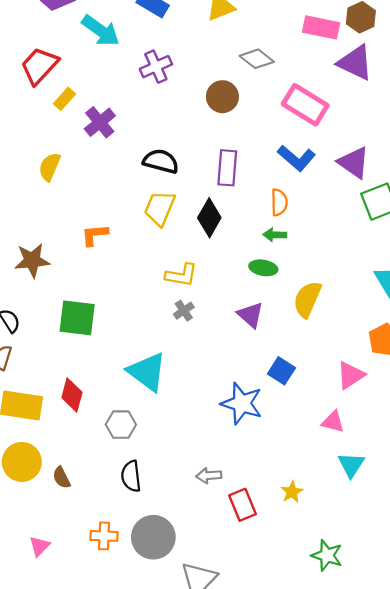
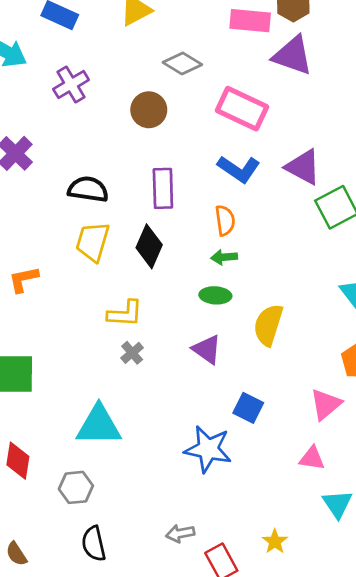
cyan triangle: (147, 372) -> (99, 425), turned -30

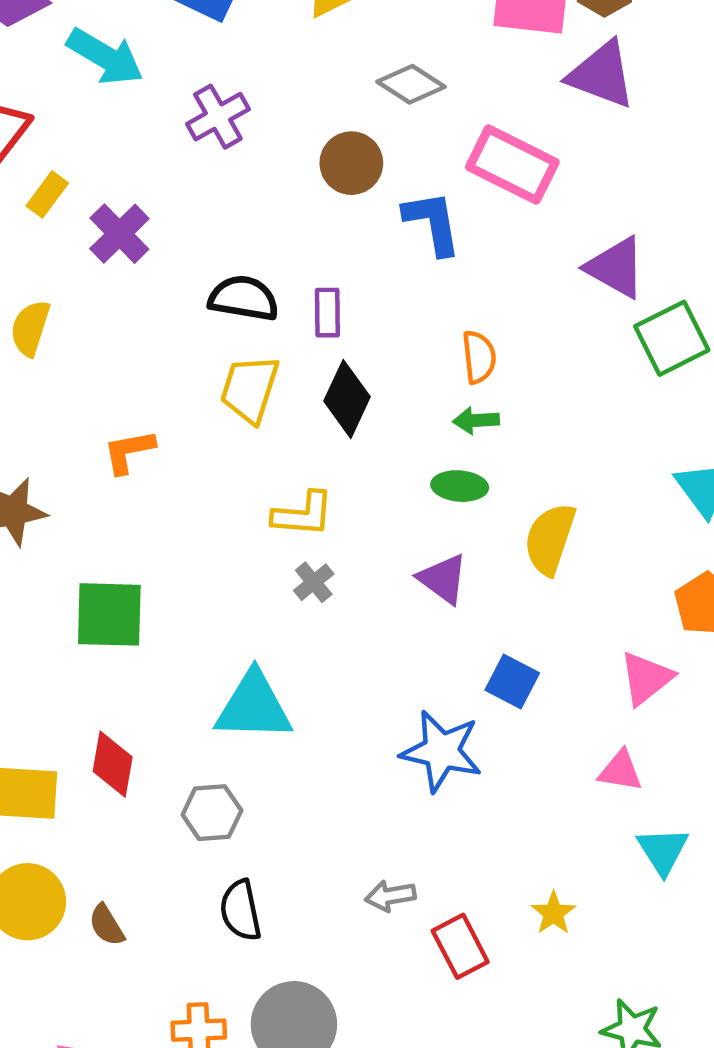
blue L-shape: (239, 169) -> (432, 223), moved, turned -135
purple rectangle: (163, 188) -> (327, 313), moved, size x0.7

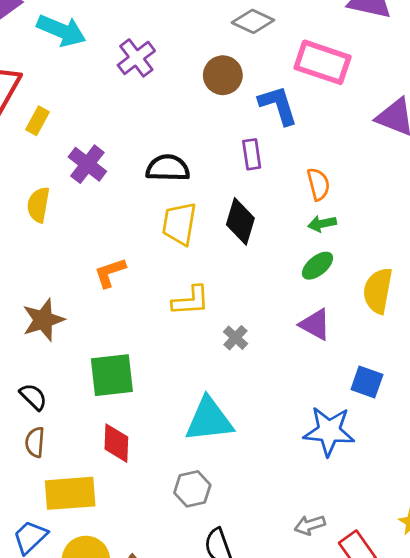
purple cross: (119, 234) -> (87, 164), moved
purple rectangle: (327, 313) -> (252, 154), moved
green ellipse: (460, 486) -> (318, 266), turned -36
yellow L-shape: (303, 514) -> (191, 301), moved
red diamond: (113, 764) -> (116, 443), moved

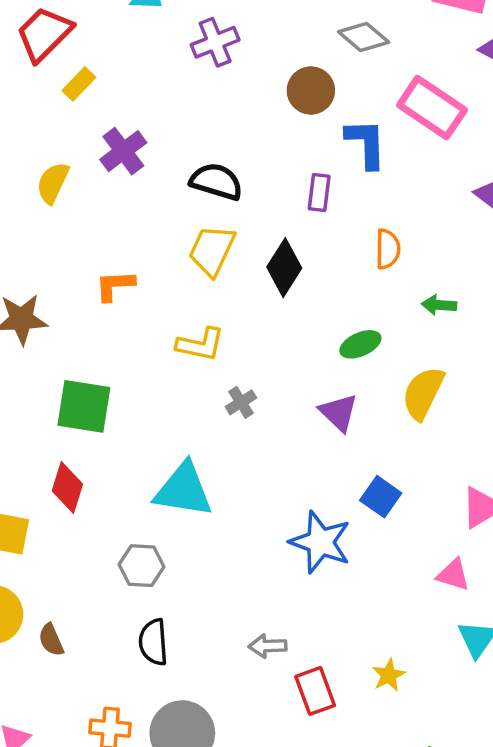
green arrow: (322, 224) -> (439, 305), moved

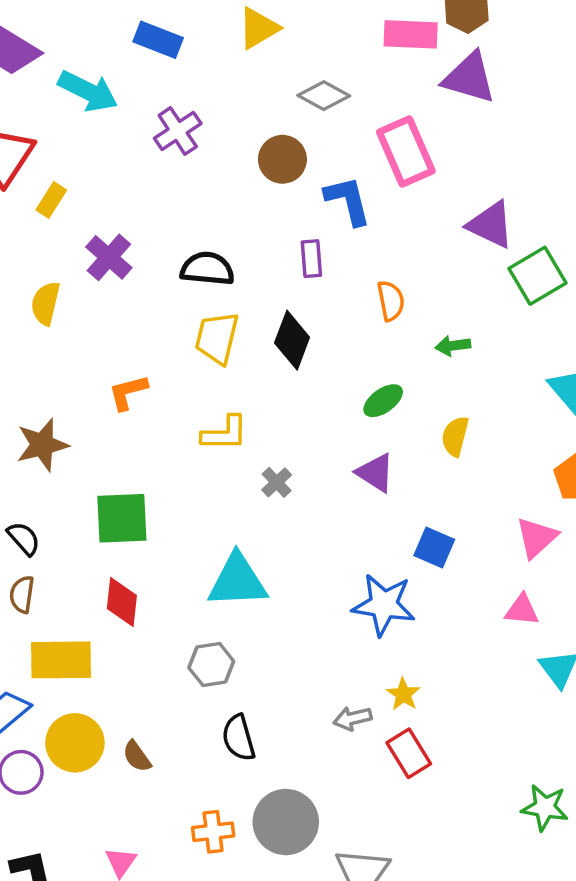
pink rectangle: (432, 108) -> (406, 152), turned 44
yellow semicircle: (423, 393) -> (455, 436), size x0.7
yellow star: (389, 675) -> (403, 694), moved

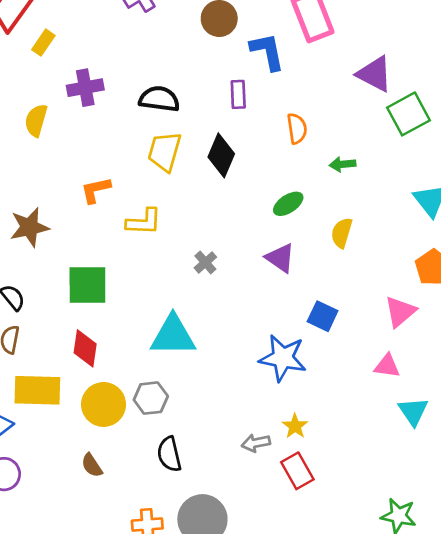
purple cross: (109, 257) -> (85, 88), turned 36
yellow L-shape: (225, 433) -> (144, 222), moved
yellow circle: (75, 743) -> (104, 404), moved

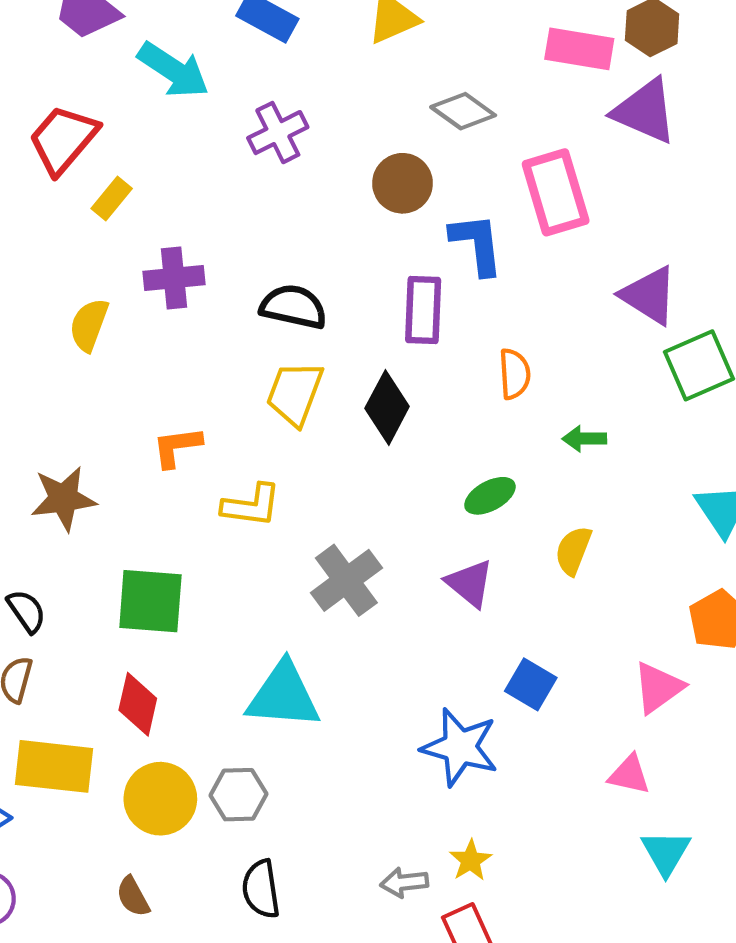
purple rectangle: (238, 94) -> (423, 310), size x1.4
gray cross: (205, 262) -> (346, 580), size x1.8

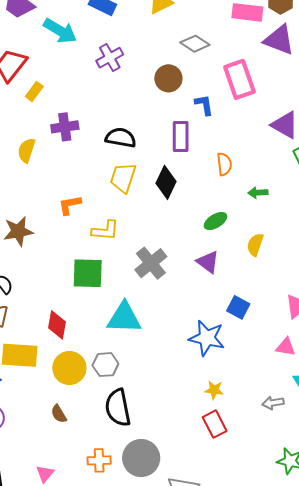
blue L-shape: (477, 244) -> (204, 105), size x0.7
green square: (150, 601) -> (88, 273), moved
yellow star: (470, 860) -> (214, 390), turned -30
gray arrow: (404, 882) -> (273, 403), moved
black semicircle: (261, 889) -> (118, 408), size x1.4

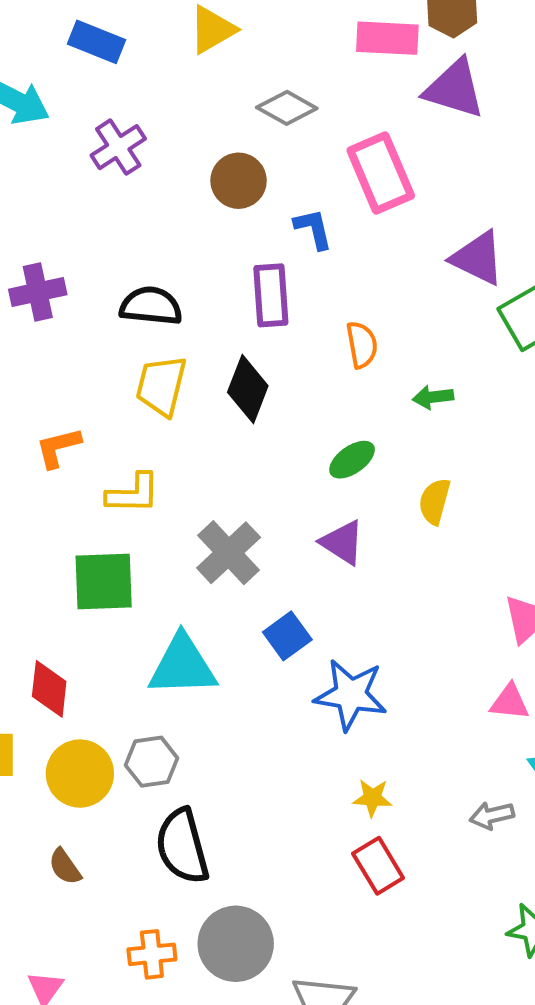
blue square: (238, 307) -> (287, 636), moved, turned 30

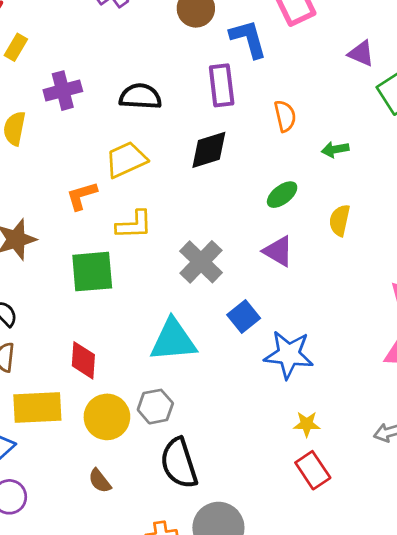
blue L-shape: (313, 229) -> (248, 39), size x1.4
purple triangle: (478, 258) -> (361, 53), size x0.7
yellow trapezoid: (161, 386) -> (126, 160), moved, turned 54
black diamond: (248, 389) -> (209, 150), turned 54
green square: (104, 582) -> (92, 272), moved

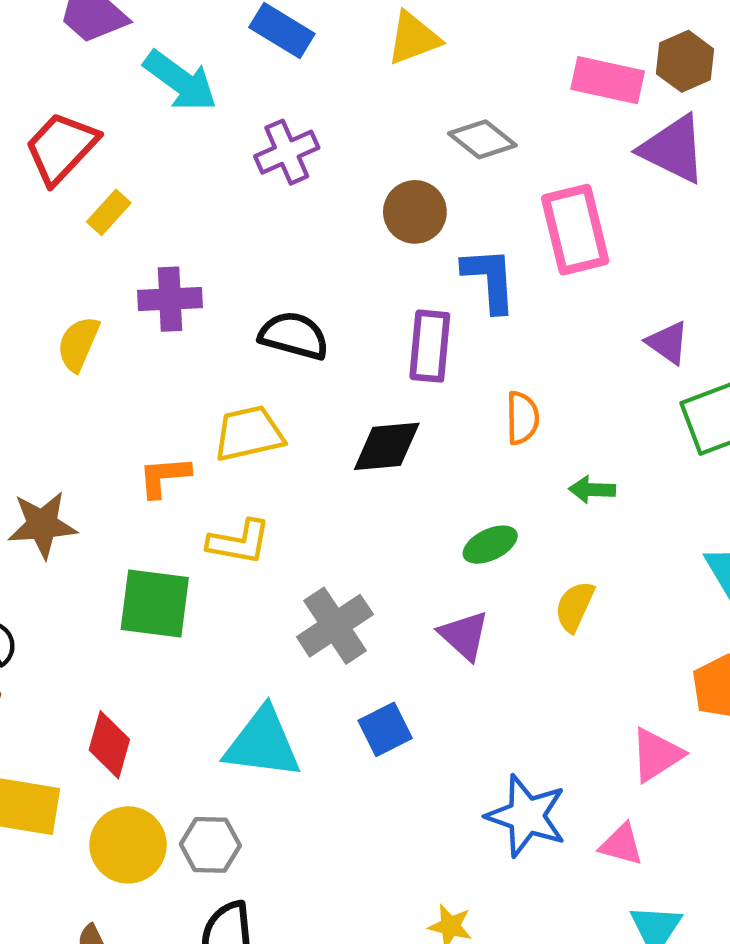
blue star: (289, 355) -> (526, 816), moved

